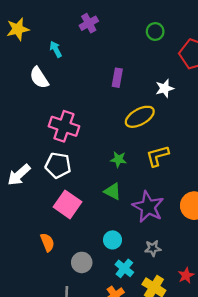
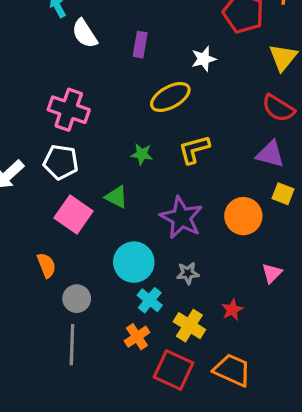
white semicircle: (39, 78) -> (85, 33), moved
green triangle: (113, 191) -> (116, 197), moved
cyan circle: (113, 240) -> (134, 262), size x1.6
gray circle: (82, 262) -> (77, 299), moved

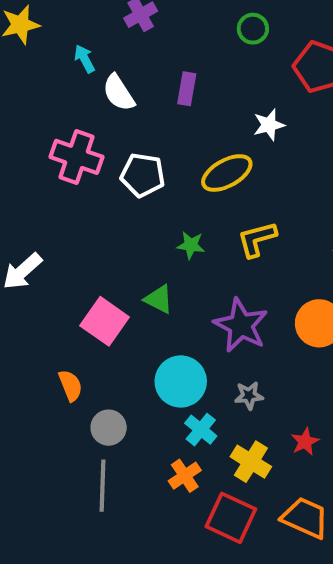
purple rectangle: (140, 45) -> (187, 89), moved
pink cross: (69, 110) -> (76, 157), moved
white pentagon: (61, 162) -> (143, 175), moved

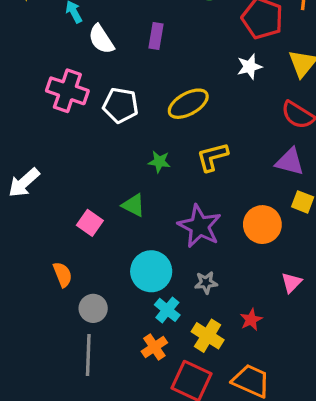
white star: (269, 125) -> (249, 67), moved
pink square: (105, 321) -> (90, 223), size x0.7

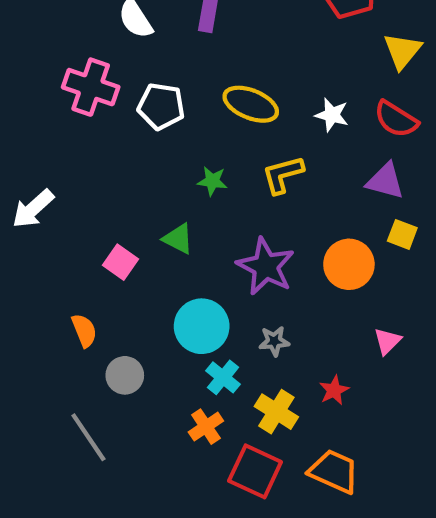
white star: (249, 67) -> (332, 115), moved, turned 30
yellow ellipse: (188, 104) -> (251, 104), turned 51
gray line: (88, 355) -> (88, 437), moved, turned -36

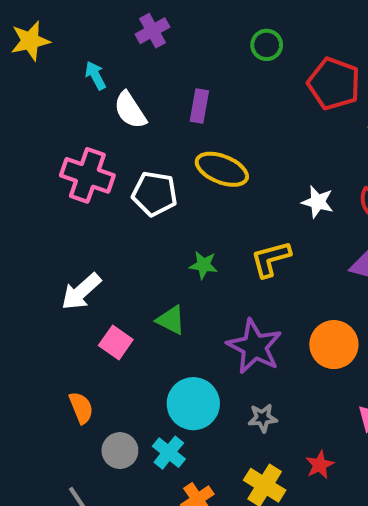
yellow ellipse: (251, 104) -> (222, 169), moved
white arrow: (33, 209) -> (81, 292), moved
cyan cross: (223, 377) -> (169, 453), moved

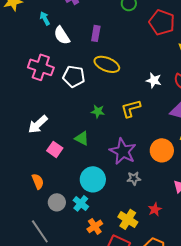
gray star: (263, 418) -> (134, 178), moved

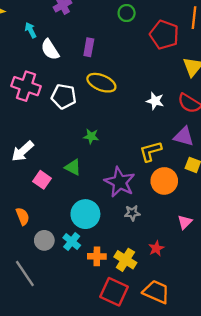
yellow L-shape: (131, 108) -> (151, 151), moved
orange cross: (95, 226) -> (97, 256), moved, turned 35

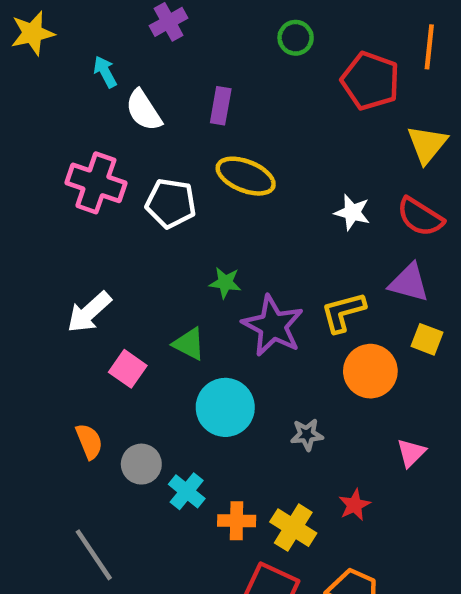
purple star: (120, 182) -> (273, 326), moved
cyan circle: (85, 214) -> (225, 407), moved
gray circle: (44, 240) -> (141, 464), moved

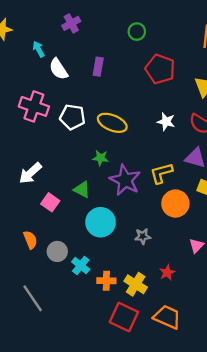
red pentagon: (370, 81) -> (160, 69), moved
yellow ellipse: (246, 176) -> (112, 123), moved

